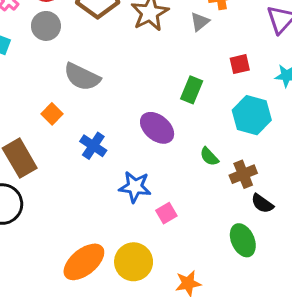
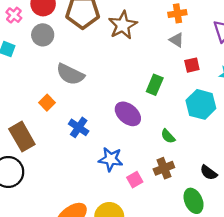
gray triangle: (200, 22) -> (176, 40), moved, turned -49
brown cross: (243, 174) -> (164, 168), moved

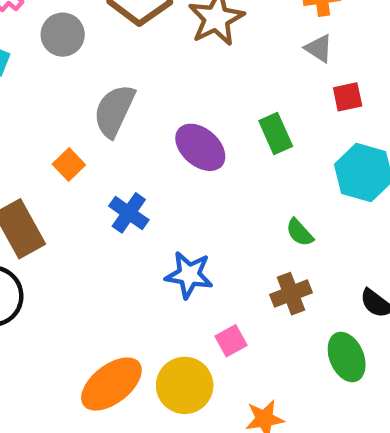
gray semicircle: (70, 74) -> (114, 111), turned 88
green rectangle: (155, 85) -> (276, 133), turned -48
purple ellipse: (128, 114) -> (200, 147), moved
pink square: (135, 180) -> (231, 341), moved

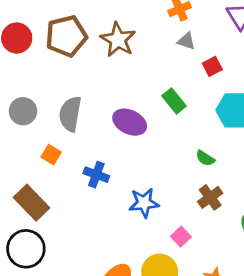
gray circle: (63, 35) -> (23, 111), moved

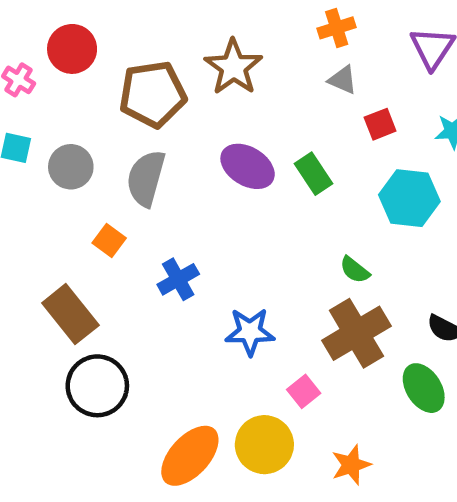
brown pentagon: (66, 36) -> (153, 94), moved
purple ellipse: (130, 122) -> (248, 166), moved
blue cross: (96, 175) -> (178, 279), turned 35
brown cross: (210, 197) -> (356, 333), size x1.6
black circle: (26, 249) -> (97, 386), moved

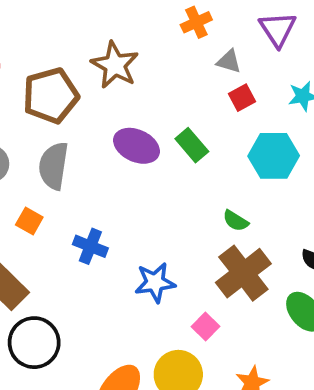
gray triangle: (343, 80) -> (229, 61), moved
blue cross: (178, 279) -> (90, 246), turned -32

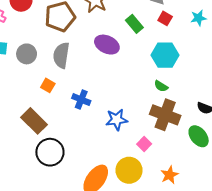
red square: (242, 98) -> (165, 18), turned -32
green rectangle: (192, 145) -> (134, 24), moved
cyan hexagon: (274, 156) -> (165, 55), moved
brown cross: (243, 273) -> (165, 115), turned -32

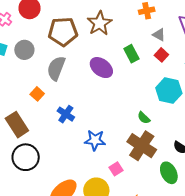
gray circle: (27, 54) -> (24, 50), moved
cyan hexagon: (165, 55) -> (169, 91), moved

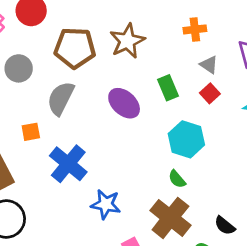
cyan hexagon: (169, 91) -> (186, 139), moved
orange square: (37, 94) -> (31, 132), turned 32
blue cross: (66, 114) -> (68, 164), size x1.5

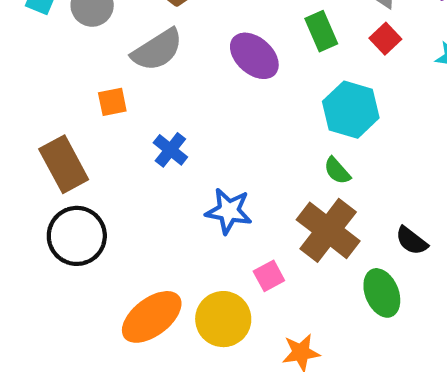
gray semicircle: (61, 98) -> (157, 50), turned -148
blue cross: (68, 164) -> (170, 150), size x0.6

